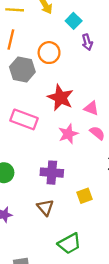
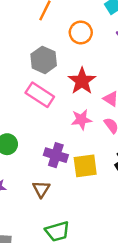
gray hexagon: (22, 69) -> (44, 60), moved
yellow square: (84, 196) -> (85, 166), moved, size x1.5

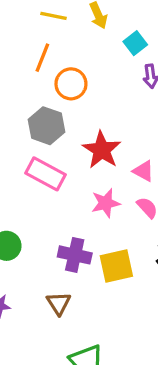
orange circle: (81, 32) -> (71, 84), moved

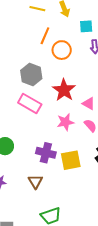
cyan square: (135, 43) -> (86, 26), turned 32
orange line: (42, 58) -> (45, 36), moved
orange circle: (71, 84) -> (62, 50), moved

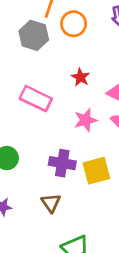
gray hexagon: (31, 75) -> (34, 35), moved
red star: (64, 90) -> (81, 77), size x0.6

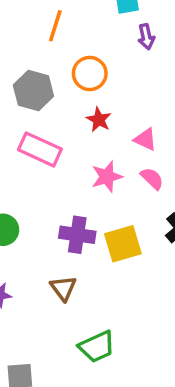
orange circle: (74, 24) -> (90, 74), moved
gray hexagon: (34, 35) -> (33, 91), moved

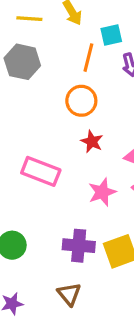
orange line: (55, 26) -> (88, 58), moved
gray hexagon: (33, 91) -> (22, 62), moved

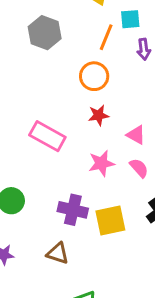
red star: (92, 142) -> (99, 115), turned 30
brown triangle: (69, 294) -> (58, 253), turned -40

